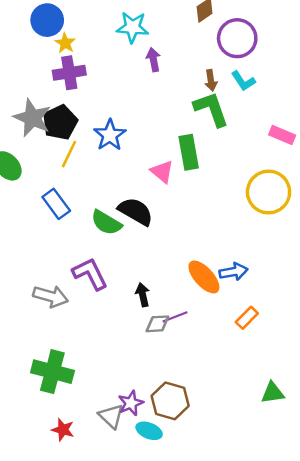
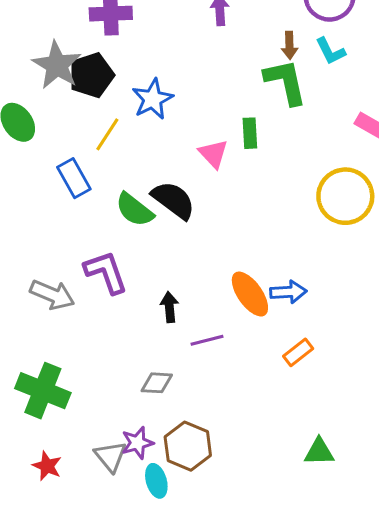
green rectangle: (189, 152) -> (250, 133), size x0.7
yellow line: (69, 154) -> (107, 134), moved
gray diamond: (157, 324) -> (157, 383), moved
cyan ellipse: (149, 431) -> (156, 481), turned 45

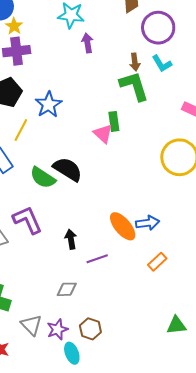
pink triangle: (213, 154) -> (103, 134), moved
brown hexagon: (188, 446) -> (90, 329), size x0.7
gray triangle: (110, 456) -> (31, 325), moved

